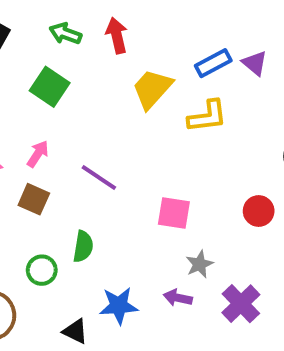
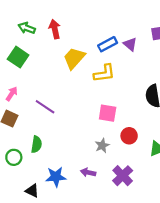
red circle: (259, 211) -> (129, 136), moved
pink square: (174, 213) -> (108, 113), moved
gray star: (199, 264) -> (102, 145), moved

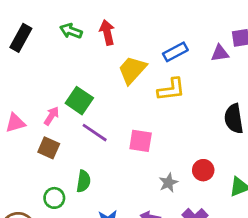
purple triangle: (130, 44) -> (220, 53), moved, turned -48
green square: (18, 57) -> (79, 101), moved
pink square: (108, 113) -> (141, 141), moved

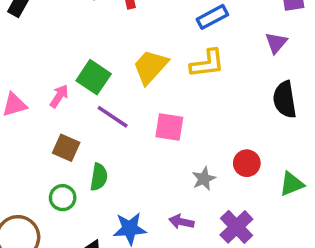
purple triangle: (220, 53) -> (276, 43), moved, turned -42
yellow trapezoid: (132, 70) -> (150, 67), moved
brown square: (49, 148) -> (66, 148), moved

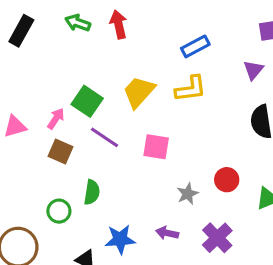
brown square: (66, 148) -> (60, 151), moved

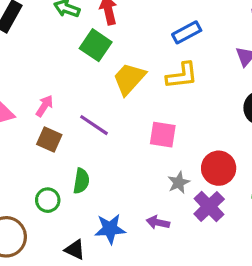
green square: (87, 101) -> (96, 45), moved
pink square: (156, 147) -> (163, 135), moved
red circle: (227, 180) -> (219, 168), size x1.4
purple cross: (217, 238) -> (209, 206), moved

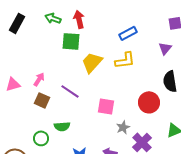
green square: (96, 45) -> (71, 41), turned -30
pink square: (163, 135) -> (106, 106), moved
red circle: (219, 168) -> (149, 102), moved
green semicircle: (81, 181) -> (62, 126), turned 77

